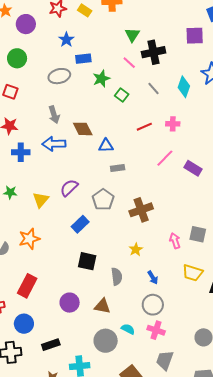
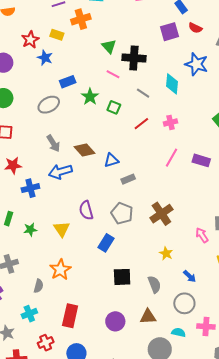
blue star: (66, 40) -> (45, 58), moved
black cross: (153, 52) -> (134, 58), turned 30
red line: (144, 127) -> (141, 124), moved
purple semicircle: (69, 188) -> (86, 210), turned -48
gray circle: (153, 305) -> (184, 303), moved

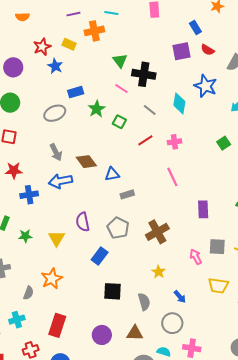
pink line: (172, 158) -> (172, 177), turned -60
purple rectangle: (201, 160) -> (203, 209), moved, turned 66

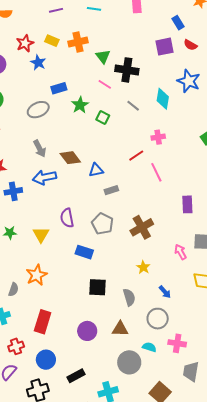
orange cross: (94, 31) -> (78, 42), moved
red line: (145, 140) -> (136, 156), moved
blue rectangle: (100, 256) -> (84, 252), turned 72

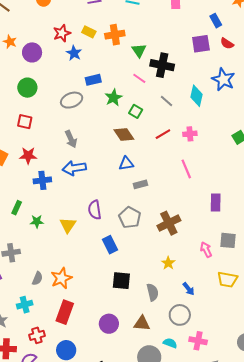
red line: (136, 156) -> (163, 134), moved
brown diamond: (70, 158) -> (124, 135), moved
blue rectangle: (84, 252) -> (110, 245), turned 42
orange star: (37, 275) -> (61, 278), moved

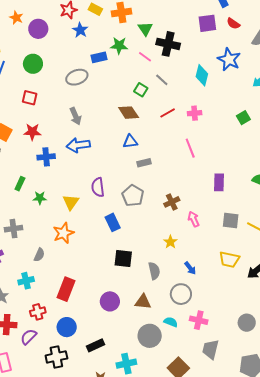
green star: (114, 98) -> (119, 46), moved, turned 30
gray line: (167, 101) -> (162, 80), moved
brown cross: (169, 223) -> (172, 202), size x0.7
pink arrow: (206, 250) -> (194, 219), moved
orange star: (61, 278) -> (63, 233), moved

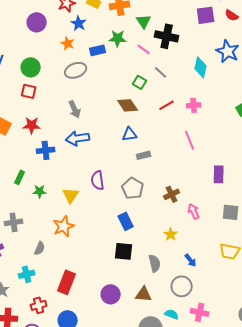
orange star: (16, 18) -> (68, 43), moved
green circle: (33, 64) -> (31, 67), moved
blue rectangle: (113, 222) -> (126, 221), moved

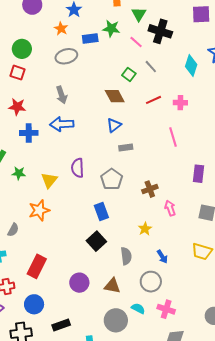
blue triangle: (130, 134) -> (114, 125), turned -35
black square: (124, 251) -> (96, 241), turned 36

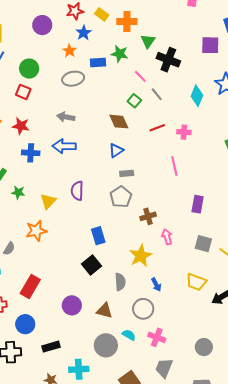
pink line: (136, 42) -> (140, 76), moved
gray arrow: (62, 95) -> (66, 117), turned 114
gray pentagon: (112, 179) -> (121, 197), moved
yellow star: (145, 229) -> (141, 256), size x1.6

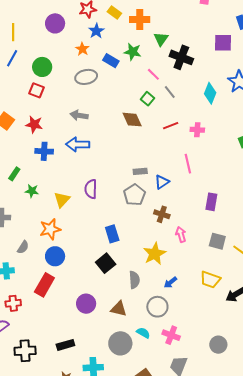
blue rectangle: (98, 62) -> (111, 61), turned 35
blue triangle: (116, 150) -> (162, 182), moved
brown cross: (148, 216) -> (162, 214), turned 35
blue arrow: (156, 285) -> (170, 282), turned 80
blue circle: (25, 324) -> (55, 256), moved

